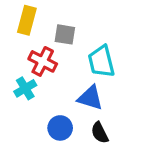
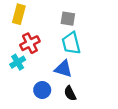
gray square: (65, 34) -> (68, 19), moved
red cross: (43, 61) -> (30, 43), turned 36

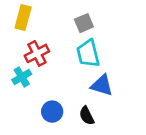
gray square: (68, 19) -> (84, 23), turned -32
blue triangle: (63, 69) -> (102, 85), moved

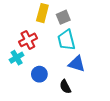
yellow rectangle: (23, 18) -> (42, 13), moved
blue circle: (52, 112) -> (39, 74), moved

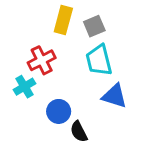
black semicircle: (65, 87) -> (79, 132), moved

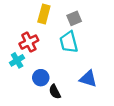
gray square: (94, 26) -> (74, 18), moved
blue triangle: (114, 96) -> (88, 79), moved

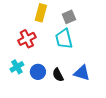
cyan cross: (17, 60) -> (17, 67), moved
black semicircle: (55, 92) -> (58, 75), moved

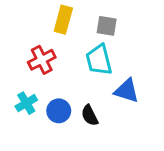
gray square: (69, 17) -> (107, 26), turned 32
blue triangle: (82, 73) -> (127, 91), moved

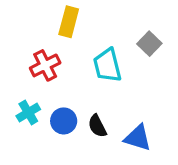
gray square: (107, 26) -> (149, 44), moved, turned 35
blue triangle: (127, 91) -> (138, 138), moved

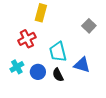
cyan trapezoid: (107, 65) -> (58, 52), moved
blue triangle: (138, 138) -> (82, 65), moved

